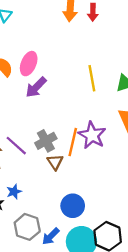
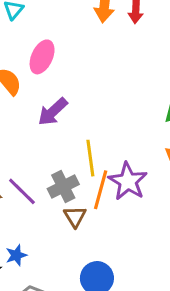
pink ellipse: (29, 64) -> (42, 57), moved
yellow line: (92, 78) -> (90, 158), moved

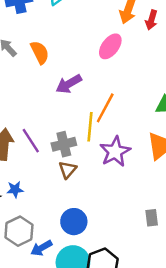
pink ellipse: (42, 57) -> (110, 46), moved
orange line: (101, 190) -> (105, 108), moved

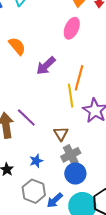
gray cross: (64, 144) -> (71, 155), moved
blue star: (15, 189) -> (36, 161), moved

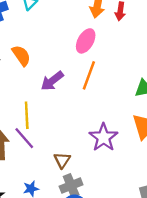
orange line: (79, 78) -> (89, 75), moved
yellow line: (71, 96) -> (27, 115), moved

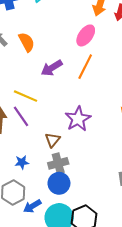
yellow line: (27, 115) -> (25, 96), turned -70
purple star: (103, 137) -> (78, 119), moved

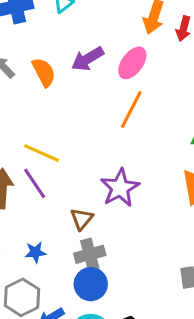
purple arrow: (52, 68) -> (88, 59), moved

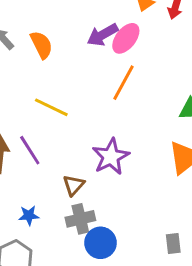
purple arrow: (88, 59) -> (103, 35), moved
yellow line: (41, 153) -> (51, 107), moved
blue circle: (91, 284) -> (100, 243), moved

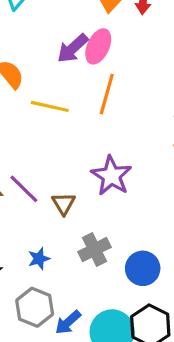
yellow line: (51, 107) -> (50, 106), moved
brown triangle: (74, 185) -> (64, 204), moved
blue circle: (100, 243) -> (143, 268), moved

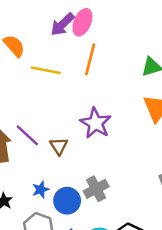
gray cross: (95, 250) -> (96, 189), moved
blue circle: (143, 268) -> (67, 201), moved

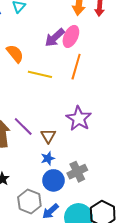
blue star: (41, 190) -> (48, 158), moved

